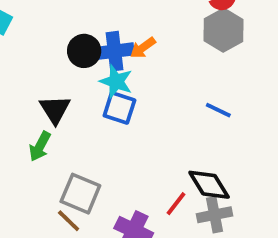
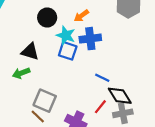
blue cross: (114, 51) -> (90, 39), moved
black triangle: (55, 109) -> (30, 52), turned -42
blue line: (218, 110) -> (102, 78), moved
green arrow: (40, 146) -> (21, 73), turned 42

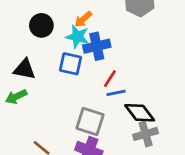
cyan star: (66, 35) -> (77, 37), moved
blue line: (102, 78) -> (116, 93), turned -32
gray square: (45, 101) -> (90, 121), moved
red line: (100, 107) -> (110, 79), moved

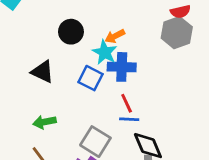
red line: (110, 79) -> (127, 103), turned -72
green arrow: (16, 97) -> (44, 122), moved

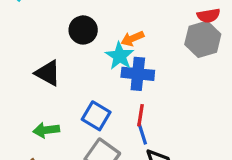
blue square: (91, 78) -> (96, 116), moved
red line: (127, 103) -> (140, 115), turned 30
blue line: (129, 119) -> (142, 134), turned 66

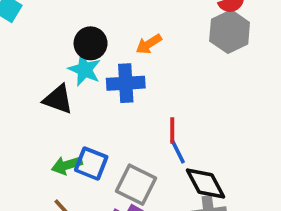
cyan star: (120, 56) -> (85, 70), moved
blue cross: (138, 74) -> (126, 83), moved
blue square: (96, 116) -> (91, 164), moved

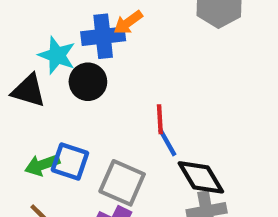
black circle: (91, 43) -> (88, 82), moved
blue cross: (126, 83) -> (103, 36), moved

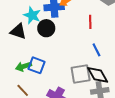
red line: (160, 119) -> (90, 22), moved
blue line: (167, 142) -> (96, 50), moved
gray square: (122, 183) -> (81, 74), moved, turned -35

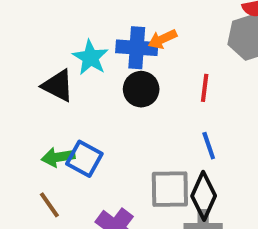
black circle: (46, 28) -> (141, 89), moved
black diamond: (98, 75) -> (204, 196), turned 45

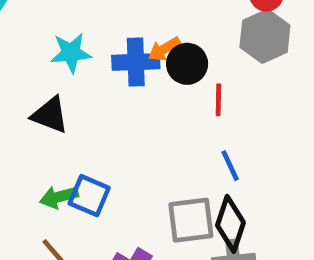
cyan star: (90, 58) -> (71, 53), moved, turned -30
black circle: (141, 89) -> (187, 64), moved

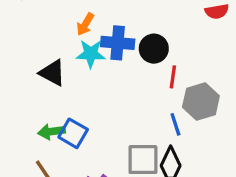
gray hexagon: (265, 36) -> (201, 101), moved
orange arrow: (164, 49) -> (85, 24), moved, turned -35
cyan star: (71, 53) -> (91, 54), moved

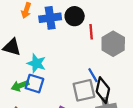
cyan star: (91, 54) -> (36, 63), moved, turned 30
blue line: (175, 124) -> (93, 75), moved

